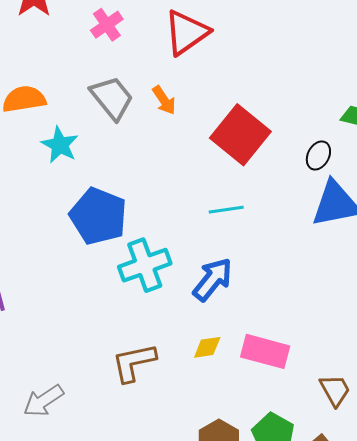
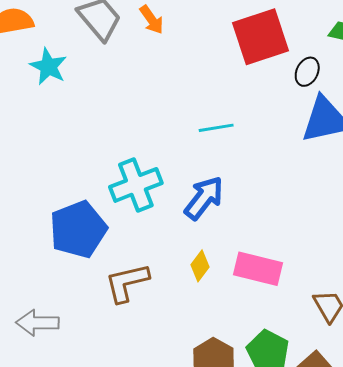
red square: (240, 135) -> (260, 37), moved, turned 34
blue pentagon: (98, 216) -> (78, 229), moved, turned 30
yellow diamond: (207, 347) -> (200, 266), turned -44
gray arrow: (43, 401) -> (37, 323), turned 36

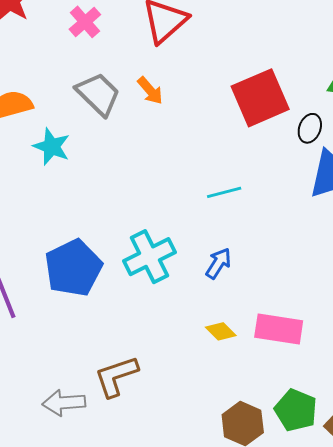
blue arrow: (204, 198) -> (218, 263), size x0.7
blue pentagon: (78, 229) -> (73, 268), moved
yellow diamond: (200, 266) -> (221, 331), turned -76
brown L-shape: (127, 283) -> (116, 376), moved

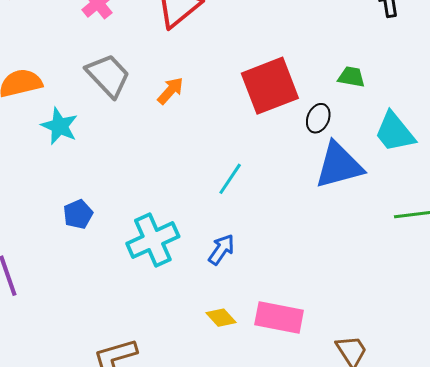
orange arrow: (150, 91) -> (170, 91), moved, turned -100
cyan line: (224, 192) -> (230, 179), turned -44
blue pentagon: (73, 268) -> (78, 214), moved, size x0.5

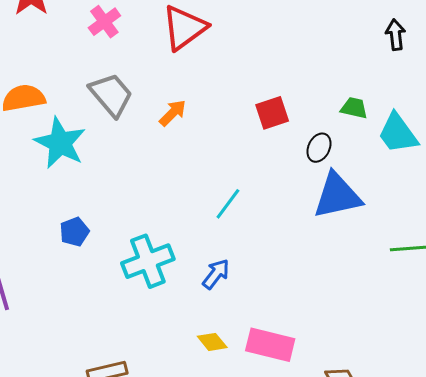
red square: (270, 86) -> (272, 113), size x0.6
cyan star: (59, 126) -> (60, 143), size x1.4
cyan trapezoid: (395, 132) -> (398, 133), moved

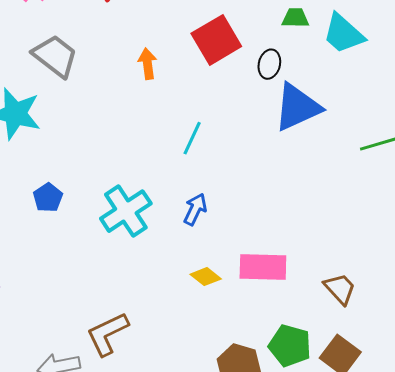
orange arrow: (173, 113) -> (148, 64), moved, turned -40
red square: (272, 113) -> (216, 40), size x1.4

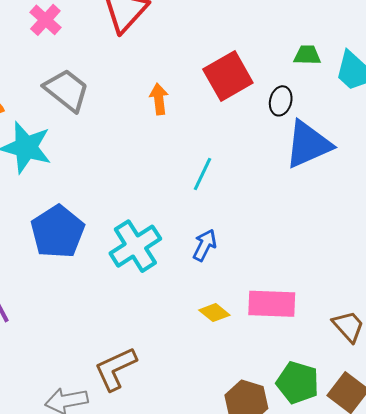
blue pentagon: (48, 198) -> (58, 232), size x1.8

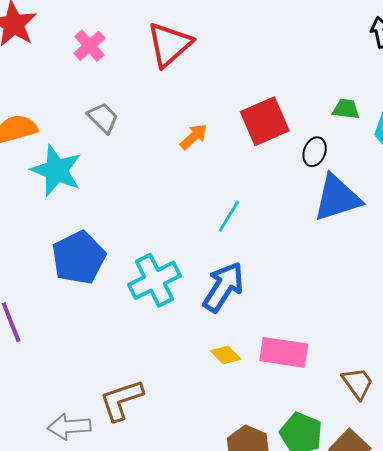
gray trapezoid: (67, 90) -> (103, 118), size x0.7
orange arrow: (159, 99) -> (194, 137), turned 48
blue arrow: (205, 245) -> (223, 287), size x1.6

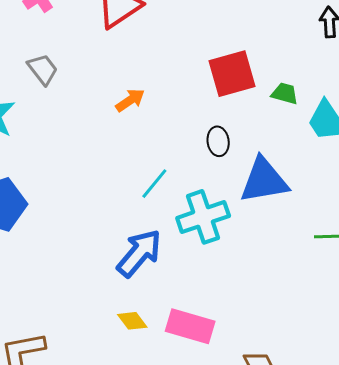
red square: (265, 121) -> (232, 74), moved
black ellipse: (315, 152) -> (218, 141), moved, turned -36
cyan cross: (154, 280) -> (203, 217), moved

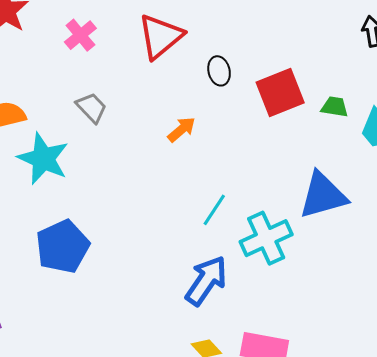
black ellipse: (218, 141) -> (219, 71), moved

